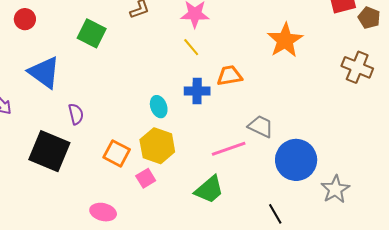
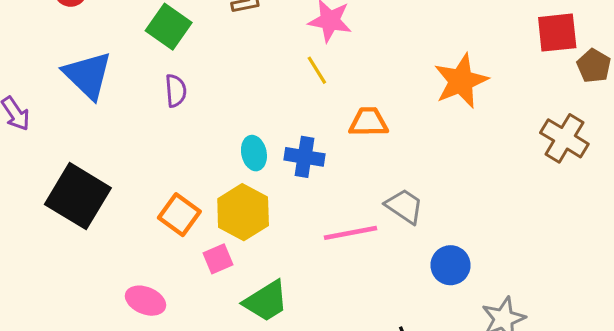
blue cross: (197, 91) -> (305, 157), moved
purple semicircle: (76, 114) -> (176, 91), moved
blue circle: (296, 160) -> (451, 265), size x0.6
green trapezoid: (209, 190) -> (266, 301), moved

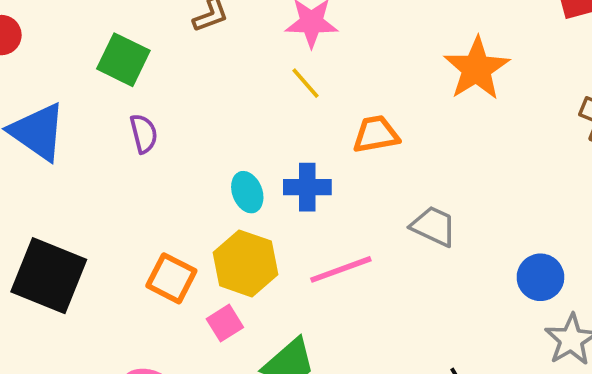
pink line: (350, 233) -> (341, 269), moved
blue circle: (451, 265) -> (540, 277), moved

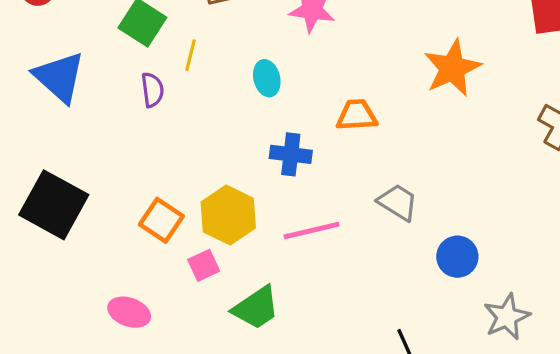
yellow line: (306, 83) -> (190, 55), moved, turned 48
cyan ellipse: (247, 192) -> (267, 78), moved
blue circle: (540, 277) -> (457, 257), moved

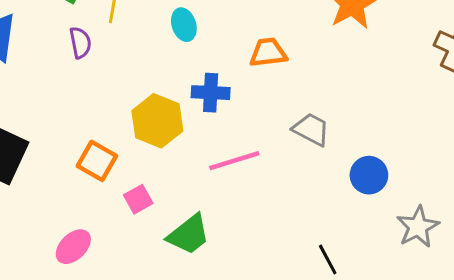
yellow hexagon: (228, 215) -> (157, 121), moved
pink ellipse: (129, 312) -> (73, 247), turned -60

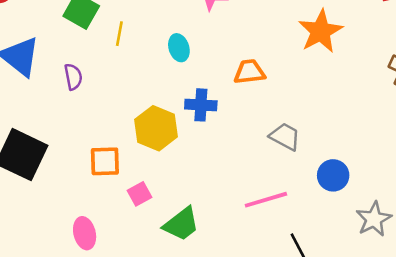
purple semicircle: (80, 43) -> (73, 77), moved
orange square: (97, 161) -> (105, 161), turned -32
pink line: (234, 161) -> (266, 200), moved
pink ellipse: (73, 247) -> (85, 233), turned -60

